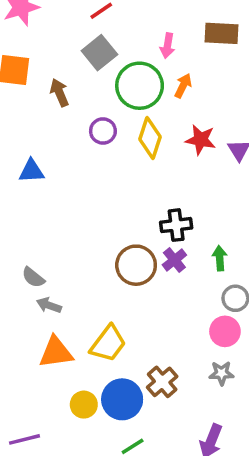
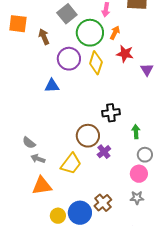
purple circle: (103, 131) -> (69, 59), size x1.5
red star: (201, 140) -> (125, 54), moved
blue triangle: (31, 171) -> (52, 86), moved
purple cross: (174, 260) -> (104, 152), moved
yellow trapezoid: (108, 344) -> (71, 164), moved

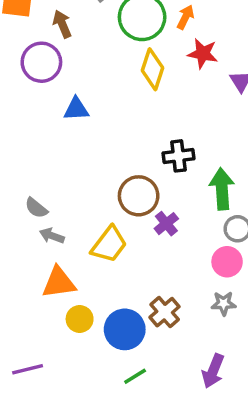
purple circle: (69, 59) -> (41, 62), moved
green arrow: (136, 132) -> (222, 189), size x1.6
yellow circle: (58, 216) -> (80, 319), moved

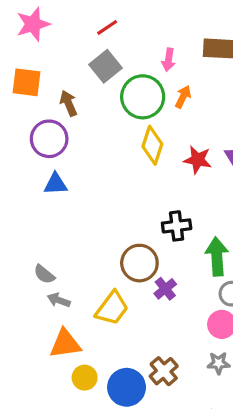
red star: (203, 54) -> (198, 160), moved
blue triangle: (76, 109) -> (56, 184), moved

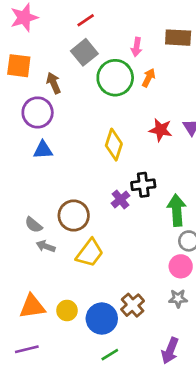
yellow diamond: (152, 145) -> (114, 145), moved
brown circle: (139, 263) -> (74, 216), moved
purple cross: (165, 289) -> (121, 199), moved
orange triangle: (65, 344) -> (32, 306), moved

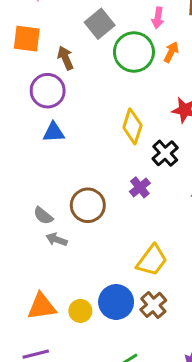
black cross: (143, 185) -> (165, 153), moved, turned -35
yellow trapezoid: (90, 253) -> (152, 260), moved
blue circle: (102, 319) -> (116, 302), moved

